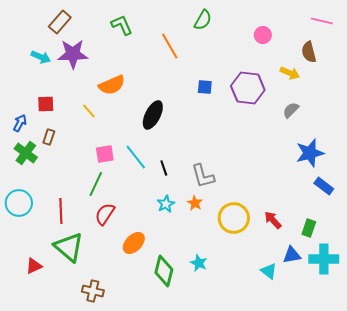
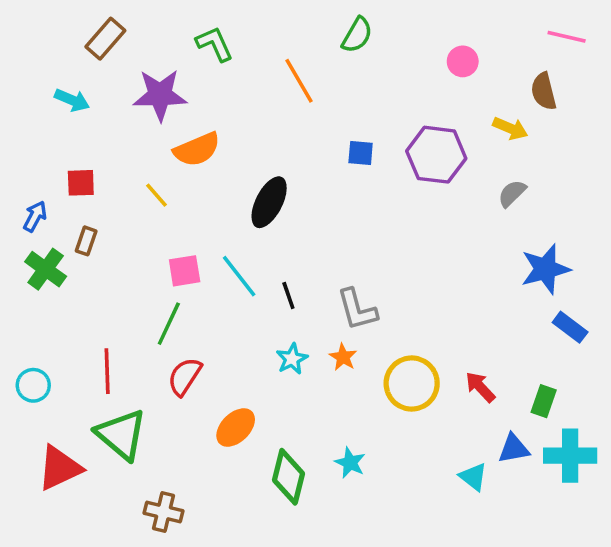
purple star: (73, 54) -> (160, 95), moved
cyan circle: (19, 203) -> (33, 385), moved, size x0.7
red triangle: (34, 266) -> (60, 468), size x1.6

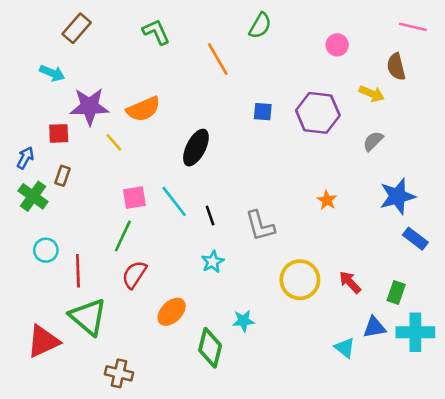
purple star: (160, 95) -> (89, 106), moved
orange star: (343, 357) -> (327, 200), moved
cyan circle: (33, 385) -> (46, 250), moved
cyan star: (350, 463) -> (243, 321), moved, turned -30

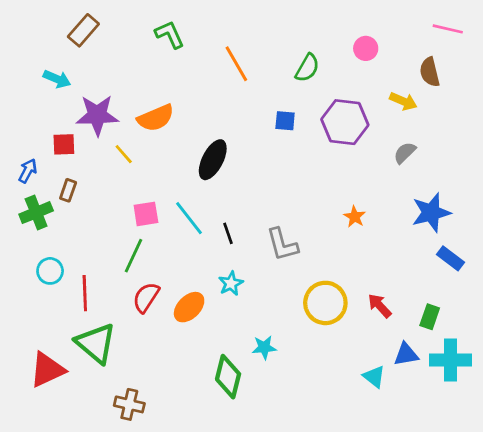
green semicircle: (260, 26) -> (307, 68), moved
green cross: (33, 196) -> (36, 213), turned 32
orange ellipse: (172, 312) -> (189, 307), moved

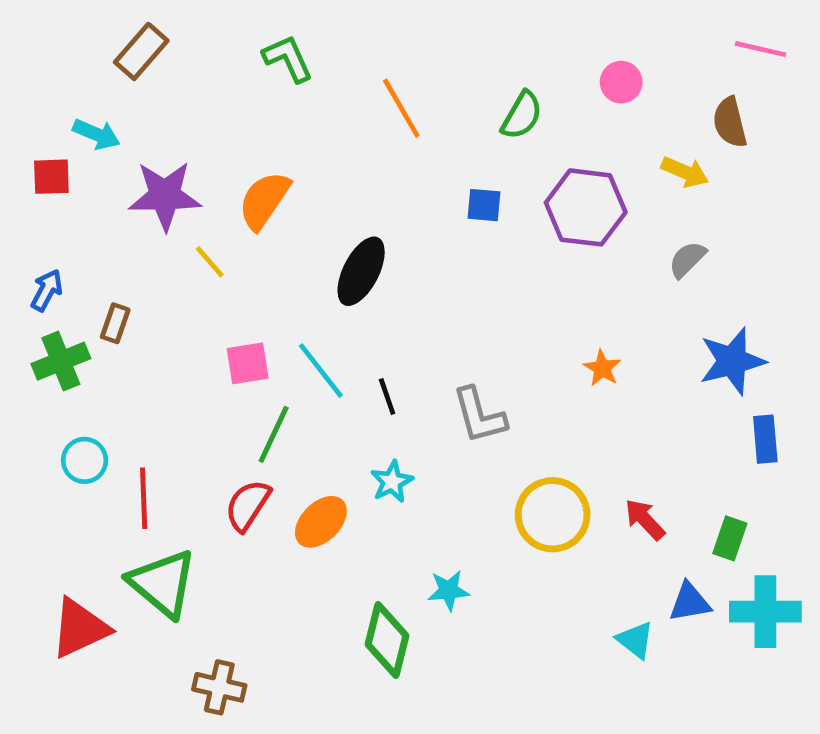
orange semicircle: (156, 118) -> (264, 200), turned 147
red square: (64, 144) -> (51, 177), moved
green line: (133, 256) -> (274, 434), moved
blue rectangle: (451, 258) -> (765, 439), turned 48

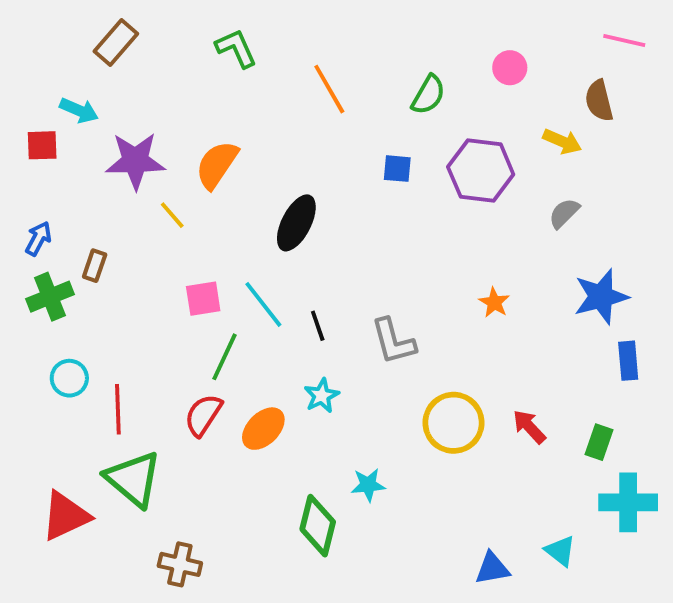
blue triangle: (690, 602) -> (492, 568), moved
cyan triangle: (635, 640) -> (560, 551), moved

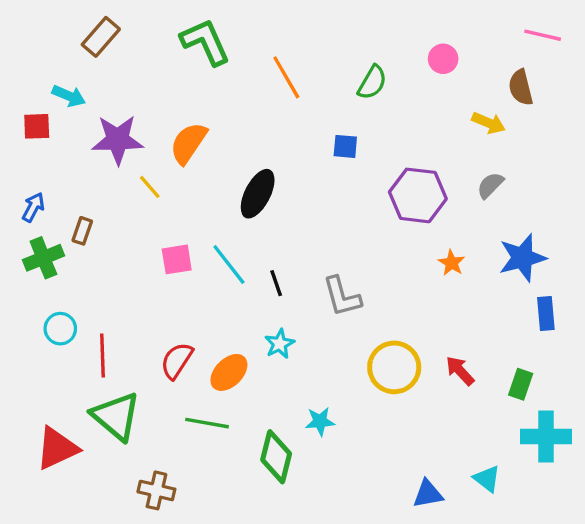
green L-shape: (236, 48) -> (205, 42), size x1.4
purple hexagon: (481, 171) -> (418, 195), moved
orange star: (494, 302) -> (452, 263), moved
green line: (225, 357) -> (207, 423), moved, turned 75

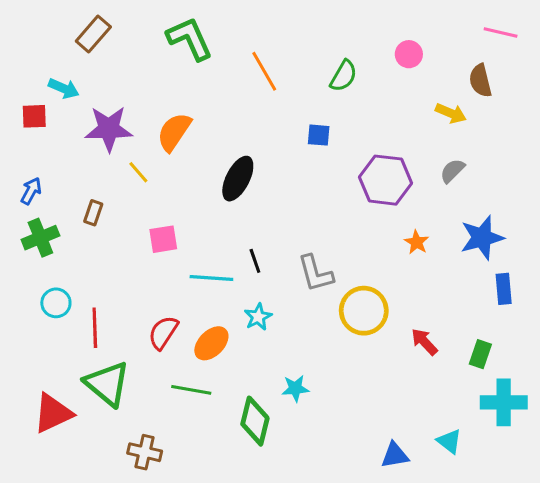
brown rectangle: (82, 231) -> (93, 213), moved
cyan line: (229, 265) -> (211, 278), moved, turned -48
yellow circle: (394, 367) -> (364, 311), moved

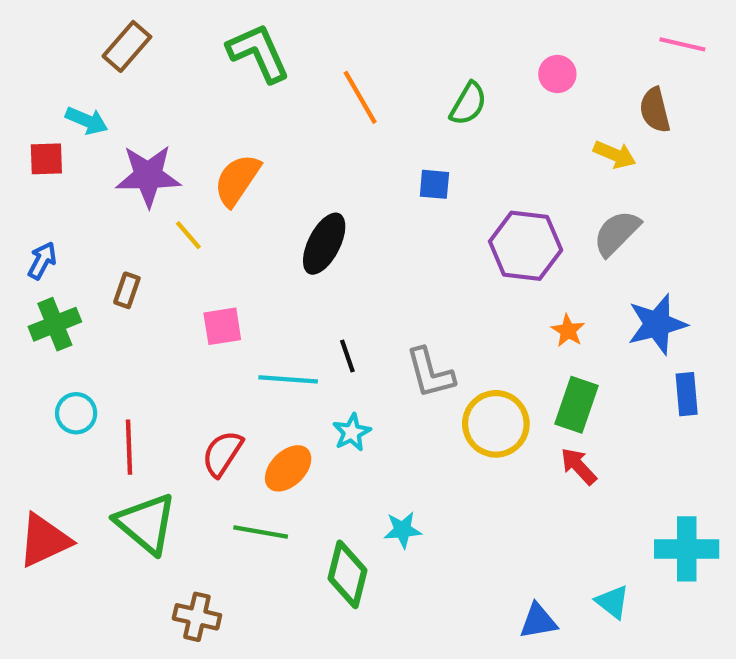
gray semicircle: (452, 171) -> (617, 233), size x1.4
green rectangle: (480, 354) -> (576, 405), moved, size x1.4
red triangle: (53, 413) -> (44, 540), moved

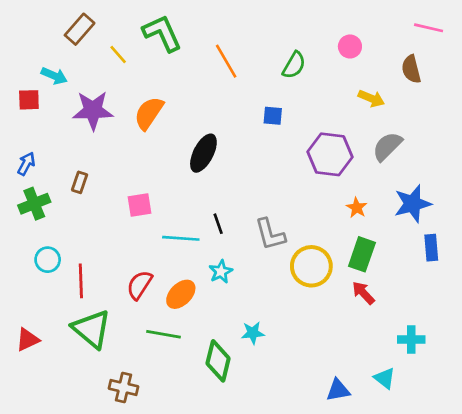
yellow arrow: (615, 155) -> (371, 98), moved
yellow line: (188, 235) -> (118, 54), moved
red triangle: (44, 540) -> (28, 340), size x0.7
cyan cross: (687, 549) -> (411, 340), moved, size x0.7

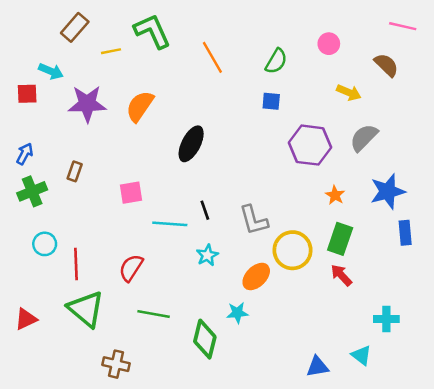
yellow line: (118, 54) -> (111, 51), turned -60
brown semicircle: (411, 69) -> (386, 65), turned 148
blue square: (273, 116) -> (271, 101), moved
orange ellipse: (181, 294) -> (256, 276), moved

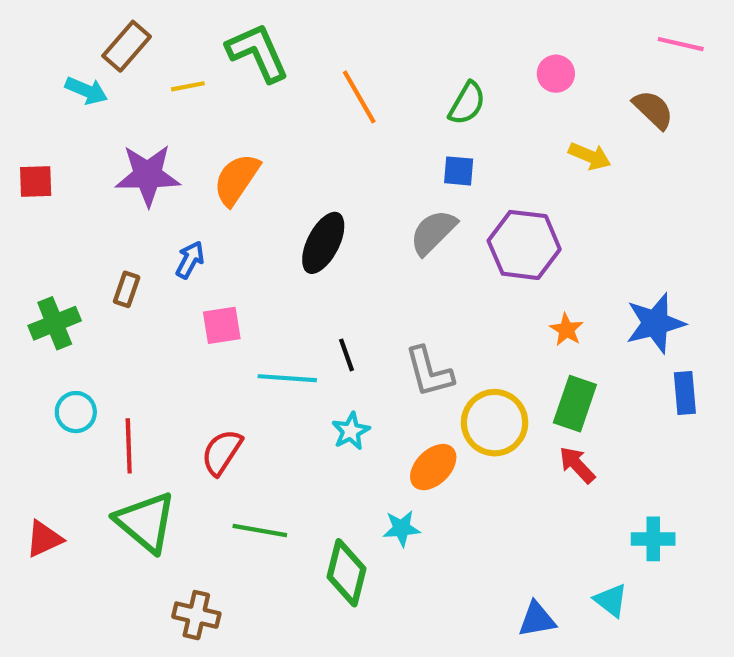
cyan arrow: (51, 71) -> (86, 91), moved
red square: (27, 94) -> (36, 182), moved
gray semicircle: (364, 138) -> (433, 232), moved
blue arrow: (25, 154) -> (190, 260), moved

